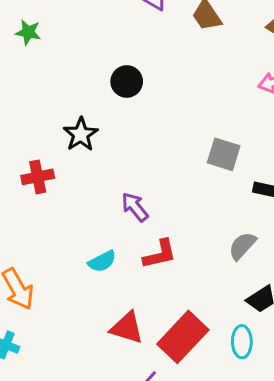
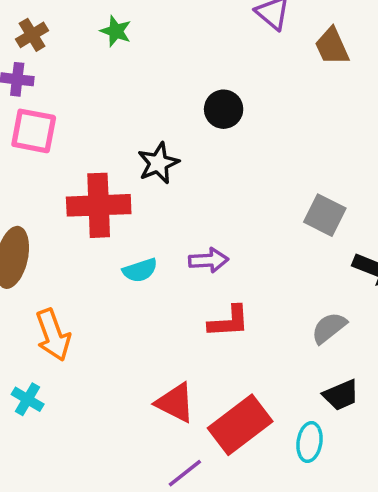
red cross: (38, 177) -> (99, 205), size x1.6
purple arrow: (135, 207) -> (209, 260), turned 116
cyan semicircle: (102, 261) -> (140, 270), moved

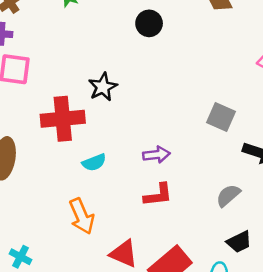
black circle: (224, 109) -> (149, 23), moved
purple arrow: (209, 260) -> (156, 155), moved
orange arrow: (53, 335) -> (82, 216), moved

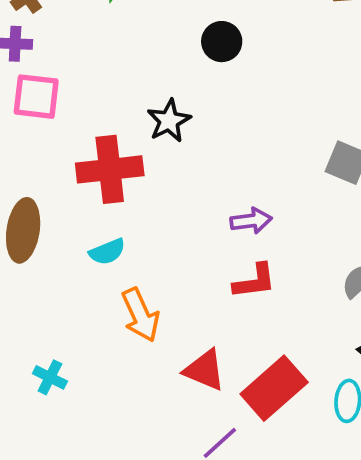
black circle: (149, 23) -> (222, 42), moved
cyan semicircle: (94, 162) -> (107, 252), moved

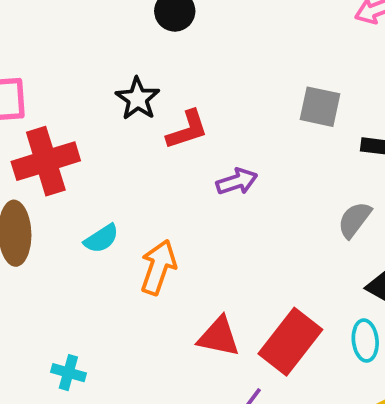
red cross: (110, 169) -> (46, 161), moved
red L-shape: (254, 281) -> (187, 130), moved
orange arrow: (140, 315) -> (158, 267), moved, turned -126

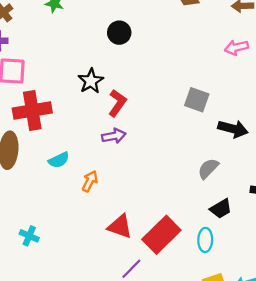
red L-shape: (187, 130) -> (117, 103), turned -44
purple arrow: (237, 182) -> (114, 136), moved
orange arrow: (158, 267) -> (90, 181), size x0.7

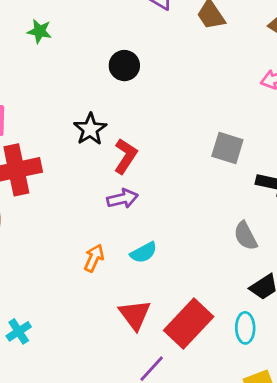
cyan semicircle: (59, 160) -> (144, 253), moved
gray semicircle: (208, 169) -> (246, 236), turned -70
red triangle: (120, 226) -> (135, 315), turned 36
cyan cross: (29, 236) -> (19, 331), turned 36

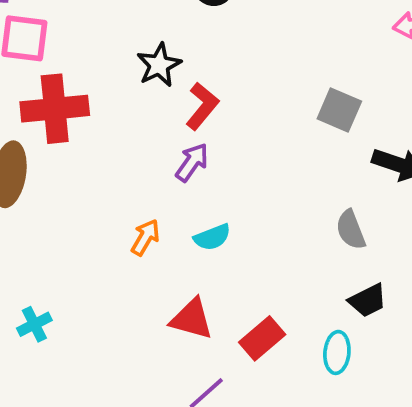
purple arrow: (122, 199) -> (192, 162), turned -48
red triangle: (135, 315) -> (192, 319), turned -44
red rectangle: (189, 323) -> (262, 338), size x0.7

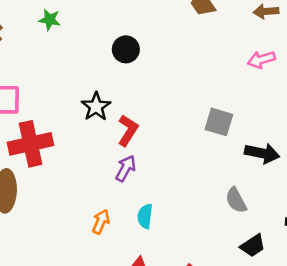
cyan semicircle: (212, 237) -> (145, 216), turned 125

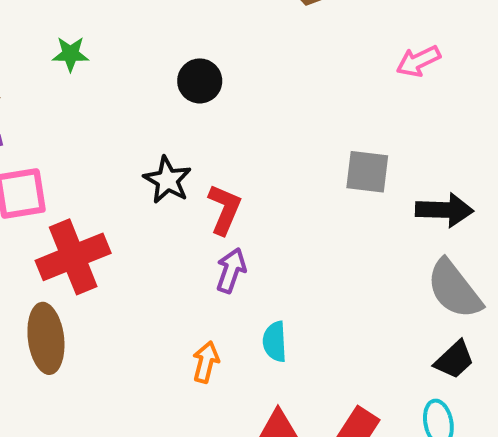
gray semicircle: (236, 200) -> (454, 289), moved, size x1.5

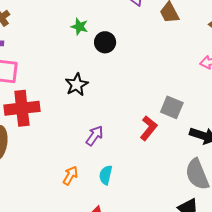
green star: (70, 54) -> (79, 27), moved
red L-shape: (224, 209) -> (149, 128), moved

